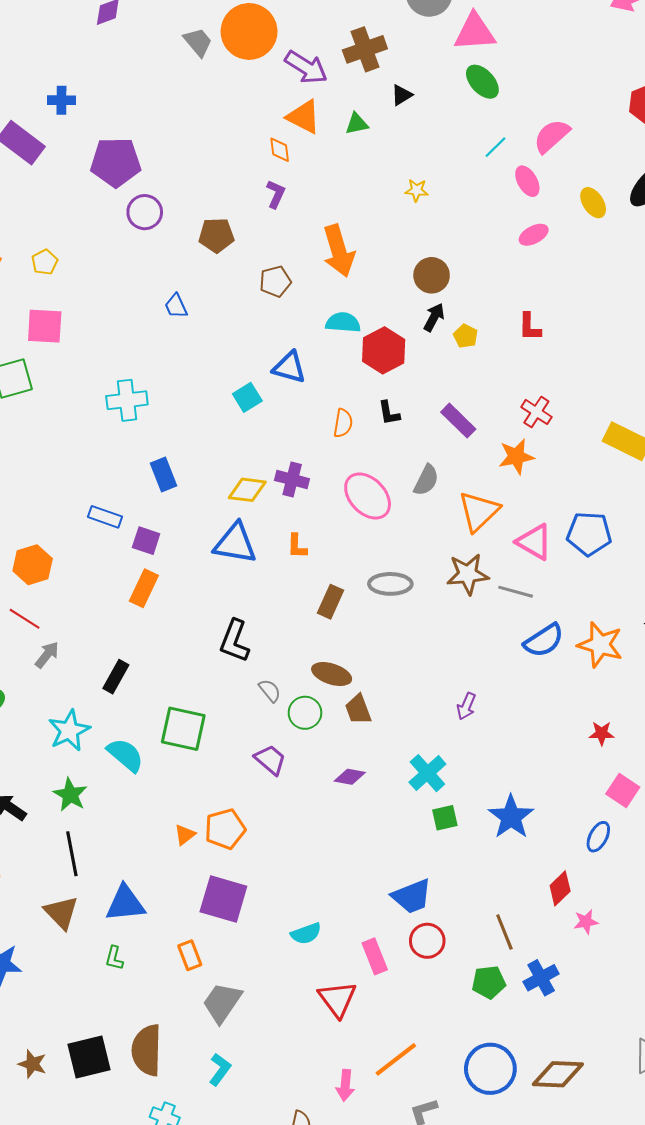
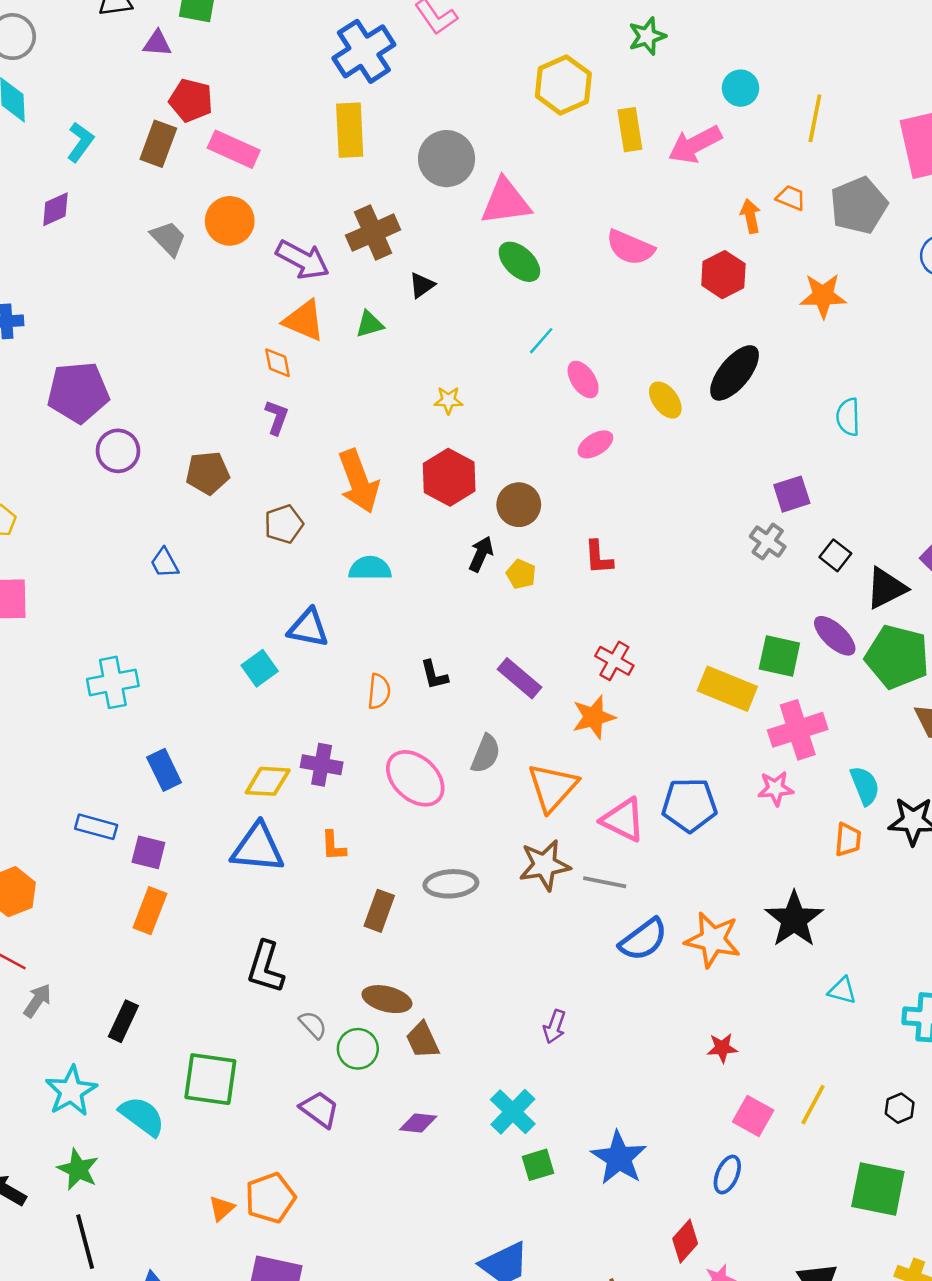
orange circle: (249, 31) -> (230, 221), size x0.7
pink semicircle: (552, 136) -> (630, 247), moved, turned -111
brown circle: (432, 275) -> (519, 505), moved
red hexagon: (384, 350) -> (449, 477), moved

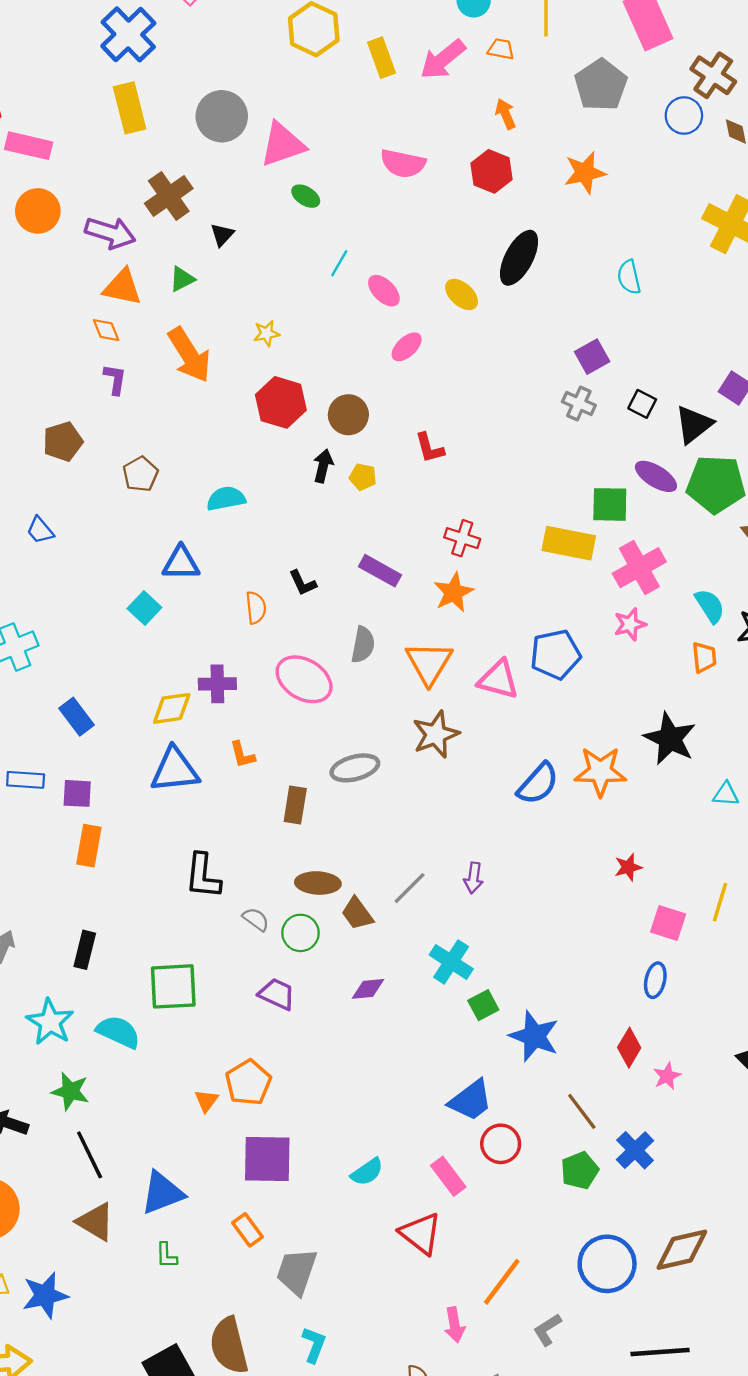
orange trapezoid: (791, 198) -> (501, 49), moved
green ellipse: (519, 262) -> (306, 196), size x0.7
orange arrow: (359, 481) -> (189, 355), moved
gray line: (605, 882) -> (410, 888), moved, turned -45
blue star: (619, 1158) -> (534, 1036), moved

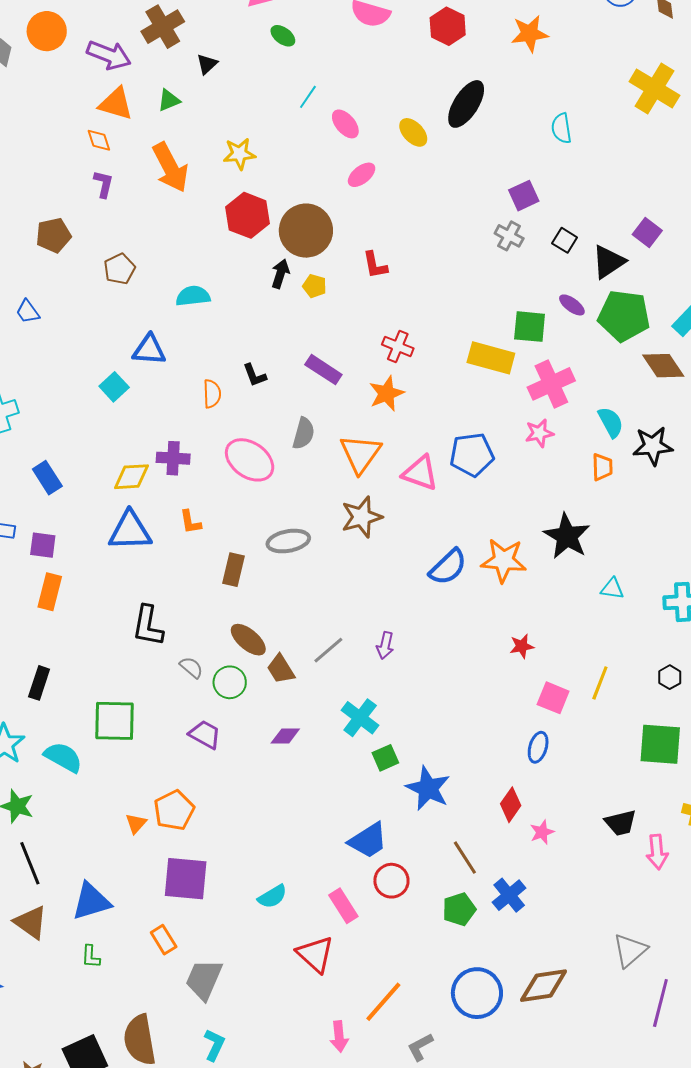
yellow star: (266, 333) -> (239, 154), size x1.4
brown circle: (348, 415) -> (306, 231), size x1.5
purple ellipse: (656, 476) -> (572, 305), size x0.7
brown ellipse: (318, 883) -> (248, 640), turned 33

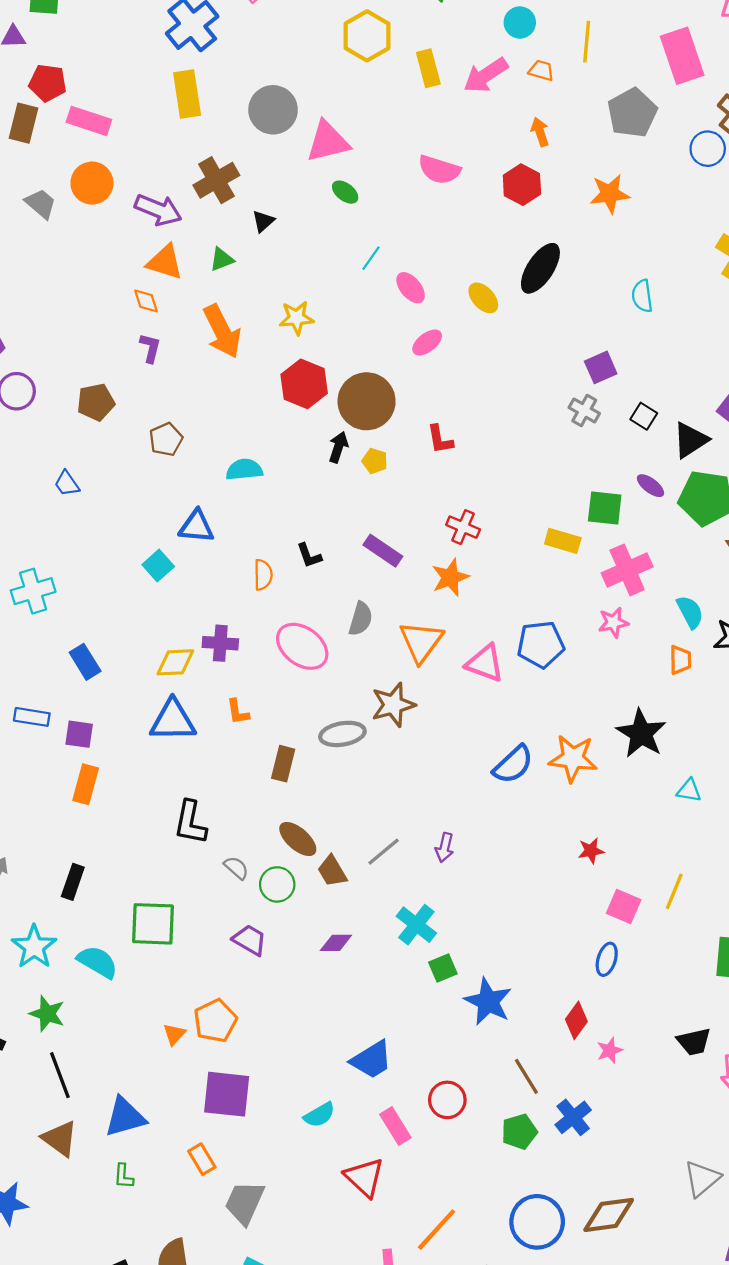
yellow rectangle: (491, 358) -> (563, 541), size x0.7
brown star: (362, 517) -> (393, 705), moved
blue trapezoid: (368, 840) -> (372, 1060), moved

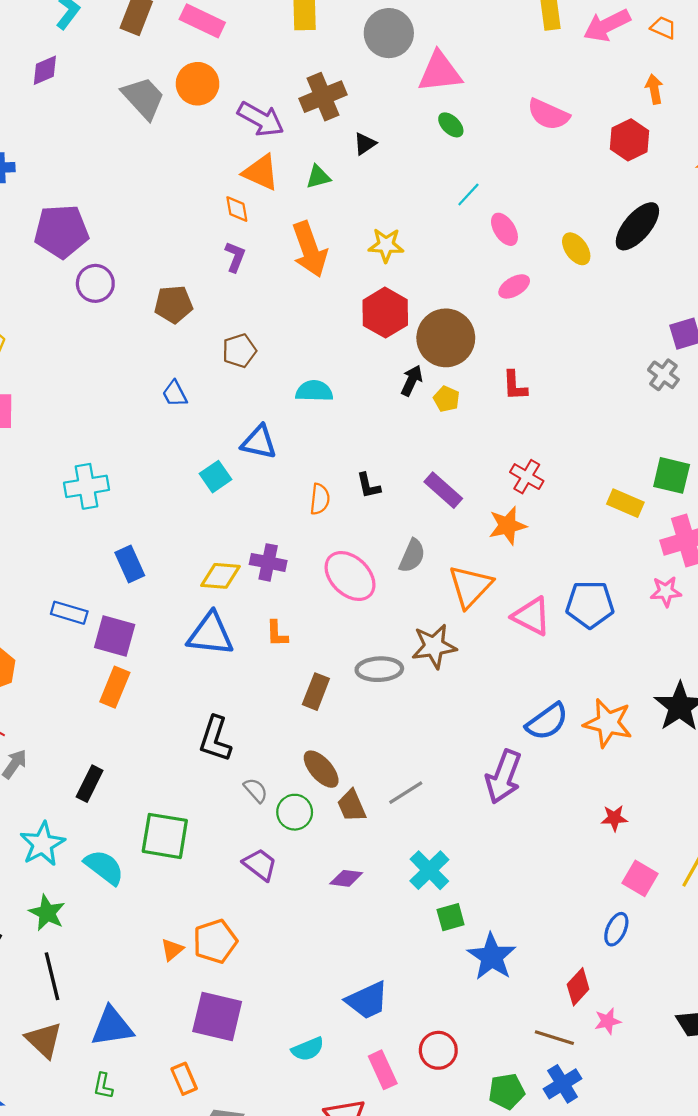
gray trapezoid: (41, 204) -> (143, 98), size x1.4
blue trapezoid: (67, 484) -> (175, 394), moved
purple square: (79, 734) -> (115, 636), size x1.4
purple arrow: (445, 848) -> (504, 777), moved, size x1.8
brown line: (526, 1076) -> (554, 1038), moved, turned -48

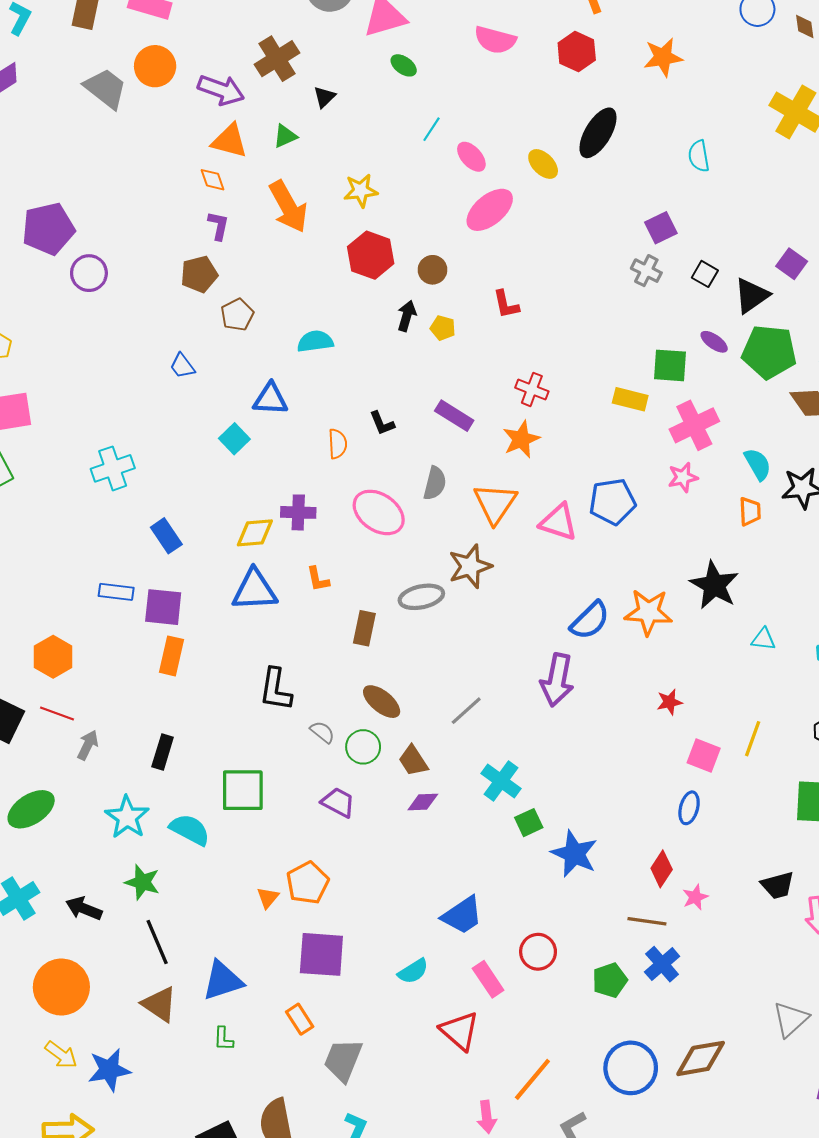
pink ellipse: (514, 286) -> (490, 210), size x1.6
brown pentagon: (174, 304) -> (199, 274), moved
brown circle: (446, 338) -> (433, 270), size x0.5
brown trapezoid: (352, 806) -> (413, 761), moved

